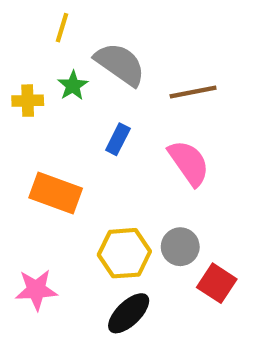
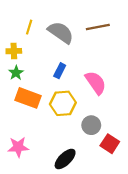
yellow line: (62, 28) -> (29, 27), moved
green star: (73, 86) -> (16, 73), moved
brown line: (193, 92) -> (98, 27), moved
yellow hexagon: (124, 253) -> (63, 103), moved

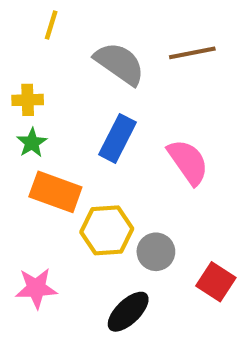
yellow line: (29, 27) -> (51, 25), moved
blue rectangle: (60, 71) -> (117, 138), size x1.5
yellow hexagon: (63, 103) -> (107, 230), moved
gray circle: (91, 125) -> (156, 252), moved

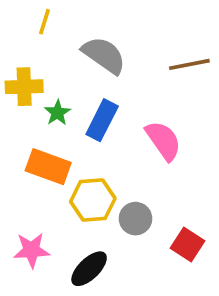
brown line: (192, 53) -> (189, 64), moved
yellow cross: (28, 100) -> (24, 87), size x1.4
green star: (32, 143) -> (58, 113), moved
black ellipse: (128, 312) -> (89, 269), moved

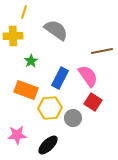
brown line: (189, 64) -> (102, 51), moved
yellow cross: (24, 87) -> (13, 36), moved
blue rectangle: (102, 120) -> (60, 78), moved
red square: (187, 245) -> (93, 102), moved

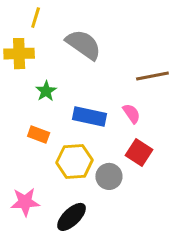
pink semicircle: (88, 76) -> (131, 114), size x0.6
blue rectangle: (60, 78) -> (89, 117), turned 75
orange rectangle: (26, 90) -> (39, 134), size x0.6

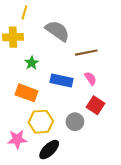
brown line: (152, 76) -> (86, 53), moved
orange rectangle: (39, 134) -> (26, 93), size x1.5
yellow hexagon: (75, 161) -> (41, 122), moved

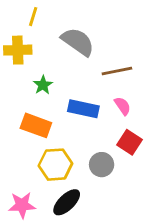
pink star: (17, 139) -> (22, 205), moved

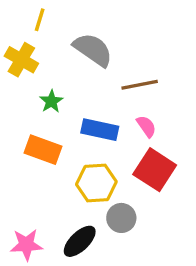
yellow cross: (18, 50) -> (21, 60), turned 32
red square: (129, 142) -> (155, 170), size x1.4
yellow hexagon: (55, 165) -> (96, 183), moved
gray circle: (102, 165) -> (121, 218), moved

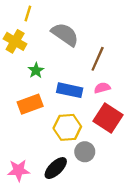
brown line: (140, 85) -> (98, 59), turned -55
pink semicircle: (146, 126) -> (102, 88), turned -70
orange rectangle: (43, 150) -> (30, 104), turned -40

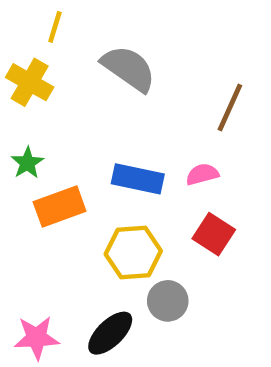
brown line: (98, 59) -> (230, 108), moved
green star: (36, 70) -> (27, 163), moved
red square: (108, 118) -> (214, 234), size x0.7

